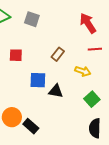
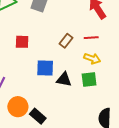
red line: (95, 49) -> (91, 38), moved
green square: (92, 99) -> (89, 79), moved, turned 35

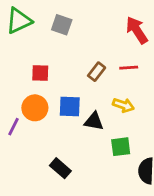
yellow arrow: (92, 59) -> (123, 105), moved
green square: (89, 79) -> (121, 147), moved
orange circle: (18, 107) -> (35, 108), moved

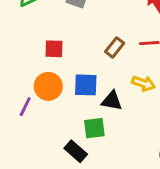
green square: (121, 147) -> (94, 128), moved

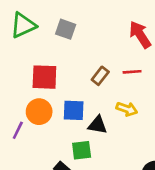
red square: (54, 49) -> (44, 77), size x1.5

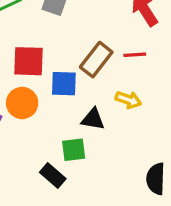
brown rectangle: (100, 76) -> (96, 60), size x1.5
blue square: (74, 110) -> (64, 84), moved

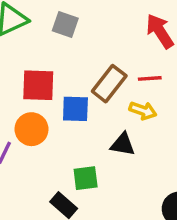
yellow arrow: (128, 100) -> (143, 111), moved
black triangle: (93, 119) -> (123, 144), moved

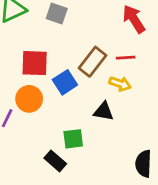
blue square: (75, 109) -> (65, 82), turned -35

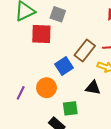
red square: (35, 63) -> (41, 34), moved
orange circle: (29, 99) -> (46, 88), moved

